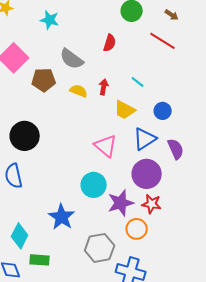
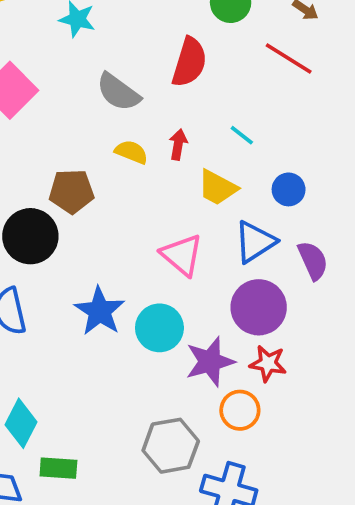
red semicircle: (110, 43) -> (189, 62), size x1.5
brown pentagon: (44, 80) -> (72, 191), moved
blue star: (62, 217) -> (100, 311), moved

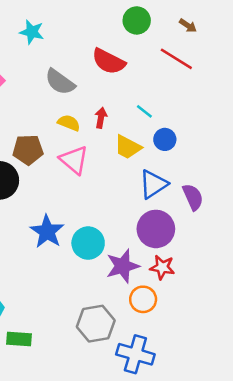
red semicircle: (189, 62) -> (109, 61), turned 100
blue circle: (289, 189) -> (165, 139), moved
pink triangle: (182, 255) -> (74, 160), moved

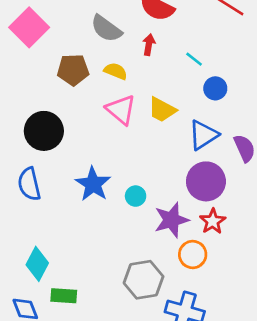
red arrow: (101, 118) -> (149, 45), moved
yellow trapezoid: (128, 147) -> (162, 110), moved
brown pentagon: (28, 150) -> (73, 70), moved
cyan circle: (88, 243) -> (136, 196), size x0.6
red star: (162, 267) -> (213, 221), turned 30

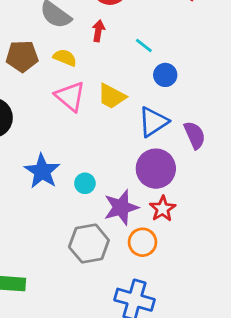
gray hexagon: (144, 280) -> (89, 244), moved

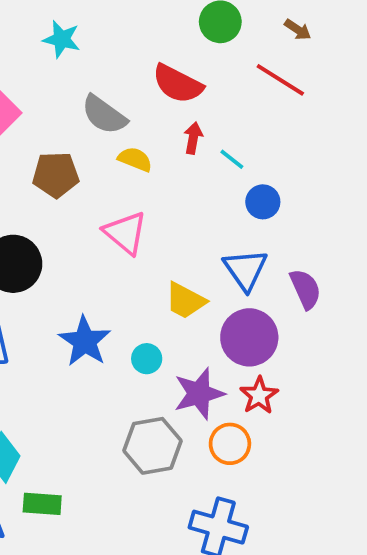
red arrow: (98, 31) -> (193, 138), moved
yellow semicircle: (65, 58) -> (135, 159), moved
yellow trapezoid: (112, 96) -> (185, 301), moved
blue triangle: (153, 122) -> (245, 270), turned -32

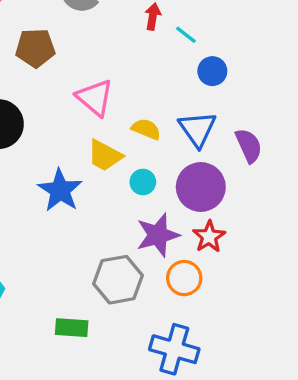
yellow semicircle: (135, 159) -> (146, 129), moved
yellow trapezoid: (185, 301) -> (105, 156), moved
cyan circle: (147, 359) -> (143, 182), moved
green rectangle: (42, 504) -> (72, 328), moved

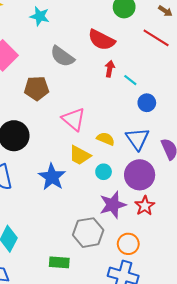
orange circle: (184, 278) -> (128, 244), moved

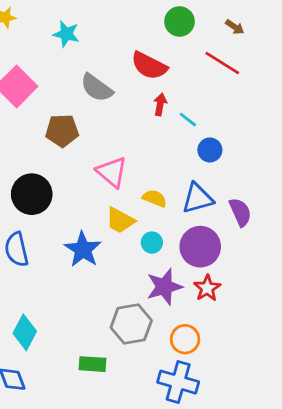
blue triangle: (138, 139) -> (197, 198), turned 50

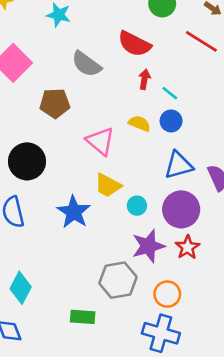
blue circle: (210, 150) -> (171, 121), moved
yellow semicircle: (155, 198) -> (139, 123), moved

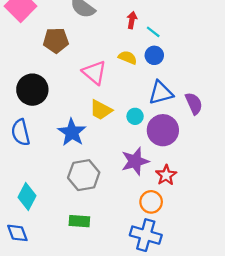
cyan circle: (137, 206) -> (135, 116), moved
red star: (187, 247) -> (166, 175), moved
gray hexagon: (118, 280) -> (84, 175), moved

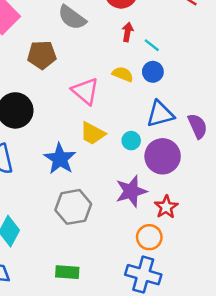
green rectangle: (79, 221) -> (67, 272), moved

